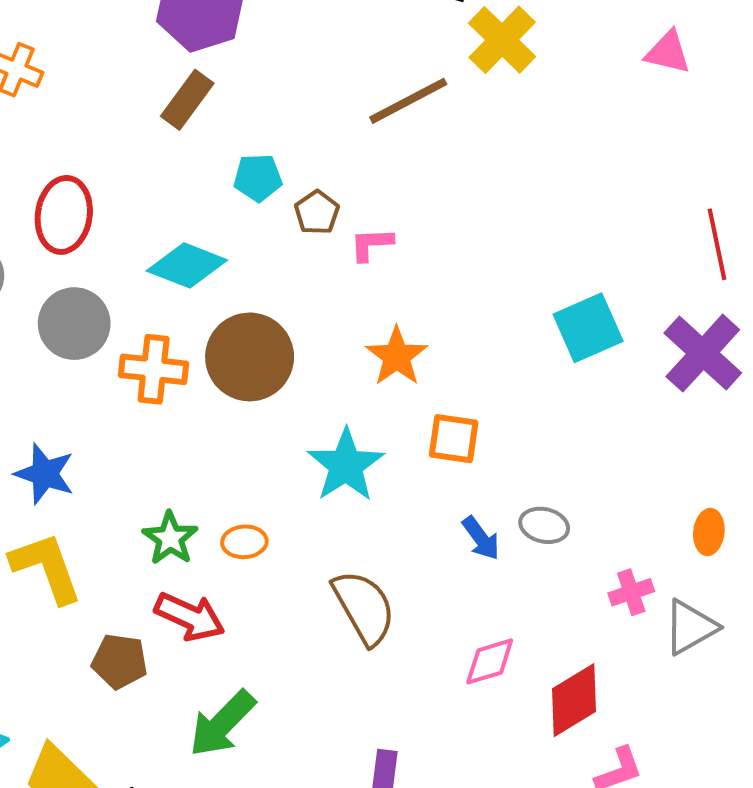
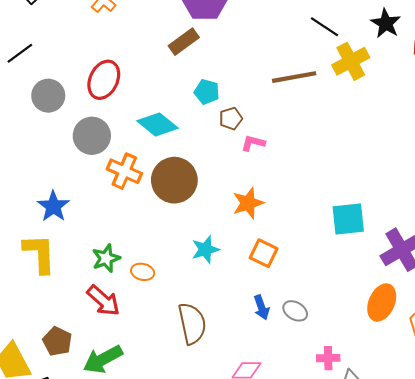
cyan star: (346, 465) -> (205, 250), size x0.7
orange ellipse: (709, 532) -> (382, 302), moved, size x1.6
brown pentagon: (120, 661) -> (57, 341), moved

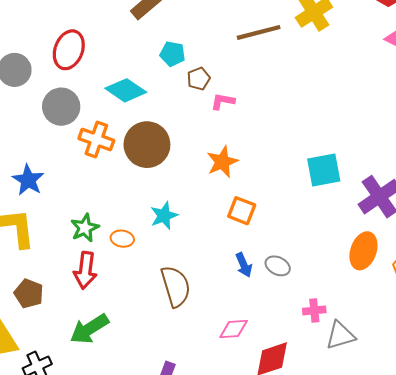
cyan star: (205, 250) -> (164, 216), moved
red arrow: (103, 301) -> (85, 270), turned 60
brown pentagon: (57, 341) -> (29, 294), moved

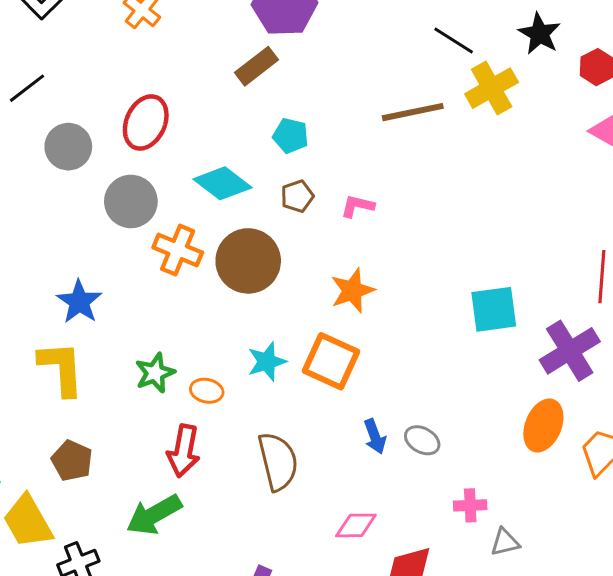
brown pentagon: (199, 79) -> (297, 196), moved
orange square: (242, 211) -> (331, 361), moved, size x1.4
red arrow: (85, 270) -> (184, 451), moved
gray triangle: (340, 335) -> (505, 542), size x0.7

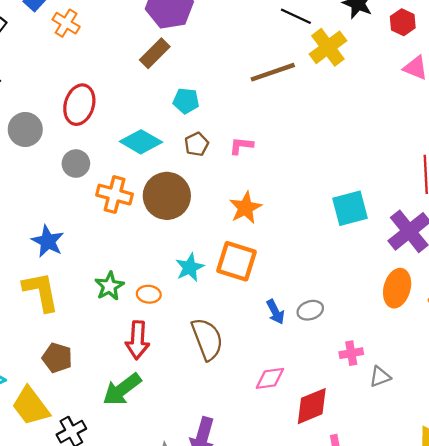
gray circle: (131, 201) -> (76, 164), size x0.7
gray ellipse: (422, 440) -> (310, 310), turned -40

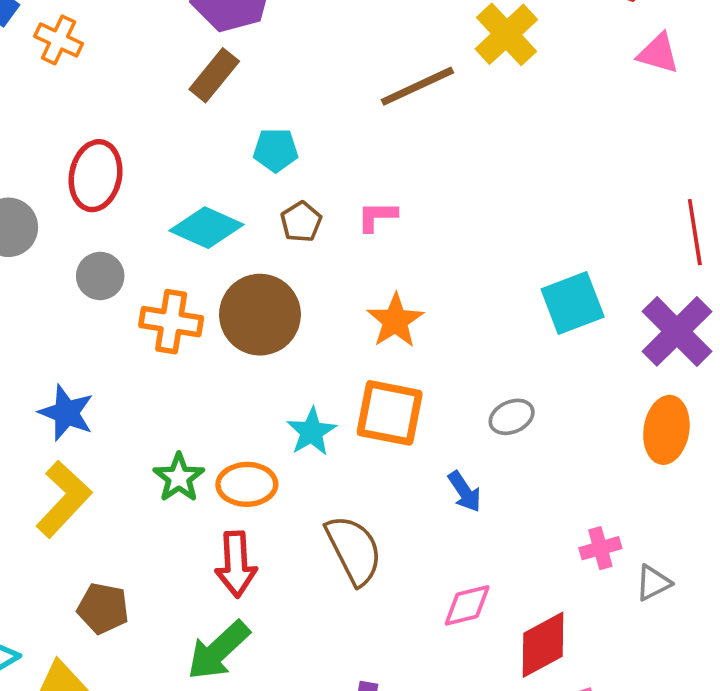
yellow L-shape: (41, 292) -> (64, 499), turned 60
orange ellipse: (149, 294) -> (247, 484), size x1.4
gray ellipse: (310, 310) -> (512, 417), moved

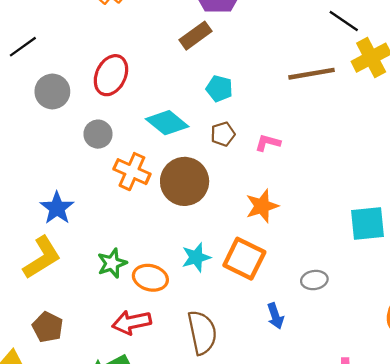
red arrow: (236, 564) -> (132, 322), turned 66

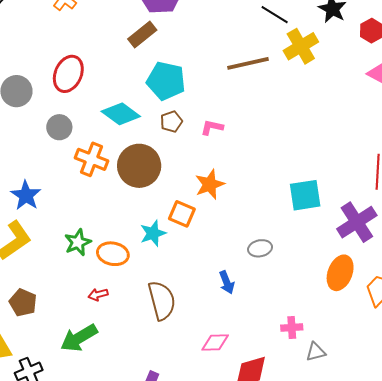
cyan pentagon: (219, 89) -> (166, 81), size x1.6
orange square: (244, 259) -> (182, 214), moved, size x0.7
red arrow: (132, 322) -> (98, 295), size x0.6

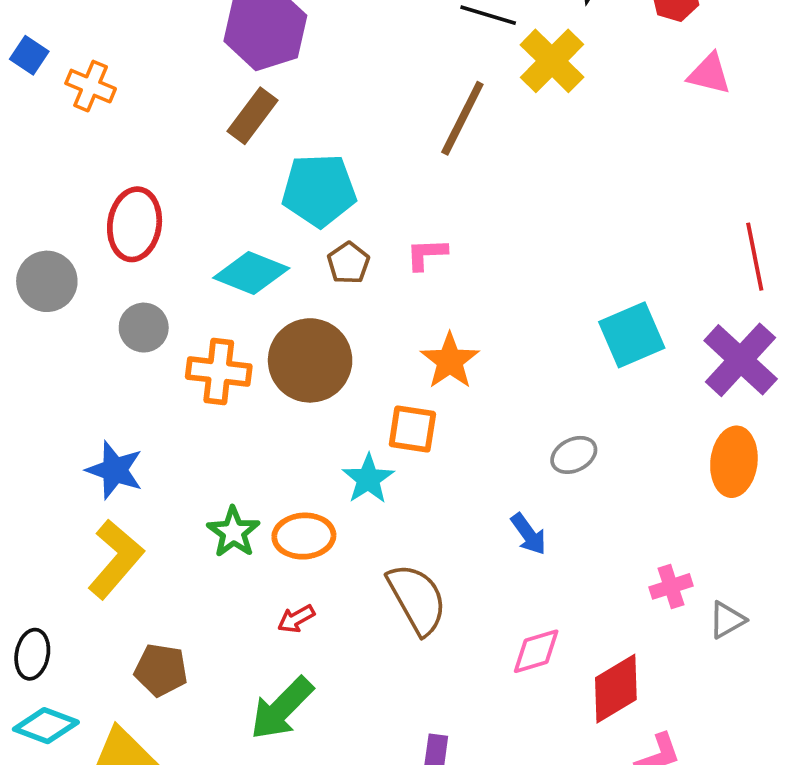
brown line: (248, 63) -> (462, 118), turned -36

